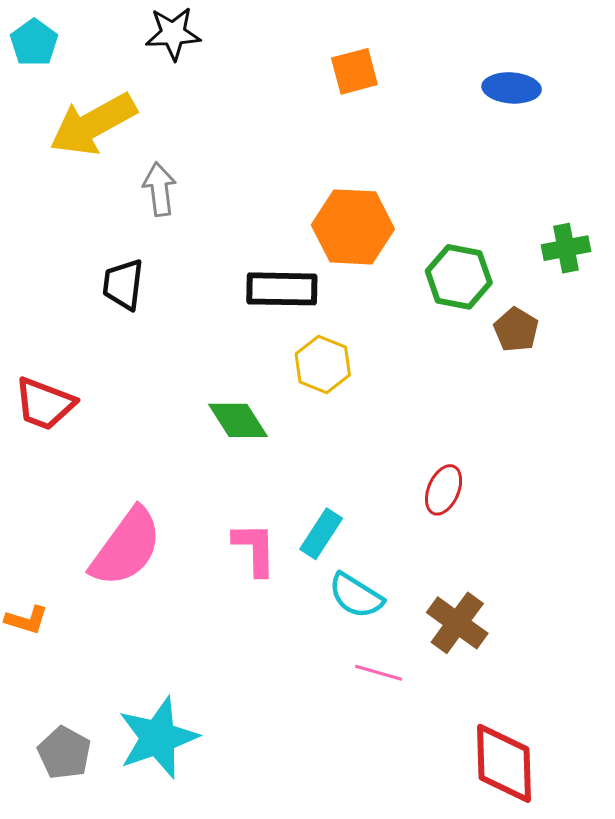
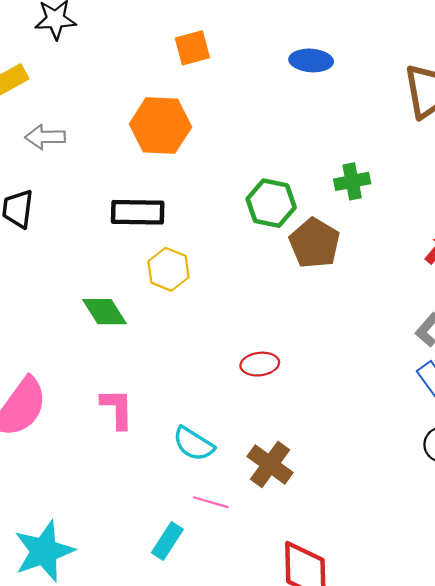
gray arrow: (159, 189) -> (45, 137), turned -84
orange hexagon: (353, 227) -> (160, 126), moved
brown pentagon: (516, 330) -> (315, 243), size x1.5
red ellipse: (444, 490) -> (260, 364), turned 60
cyan rectangle: (321, 534) -> (167, 541), moved

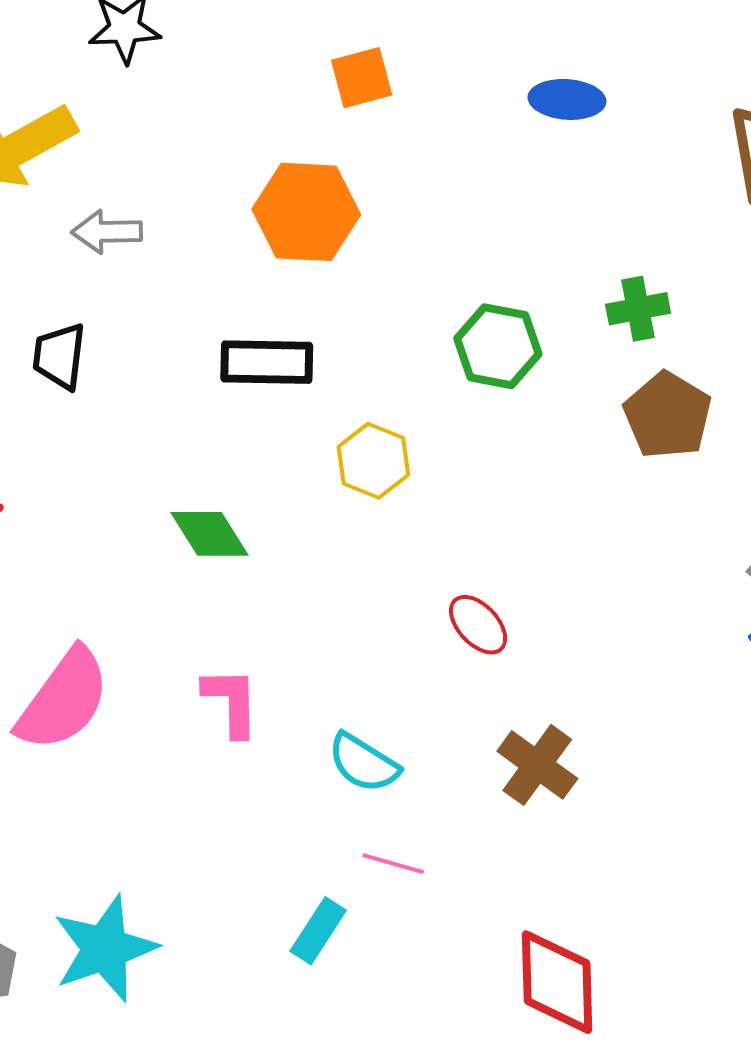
brown pentagon: (315, 243) -> (668, 415), moved
yellow hexagon: (168, 269) -> (373, 461), moved
red ellipse: (260, 364) -> (478, 625), turned 54
brown cross: (270, 464) -> (537, 765), moved

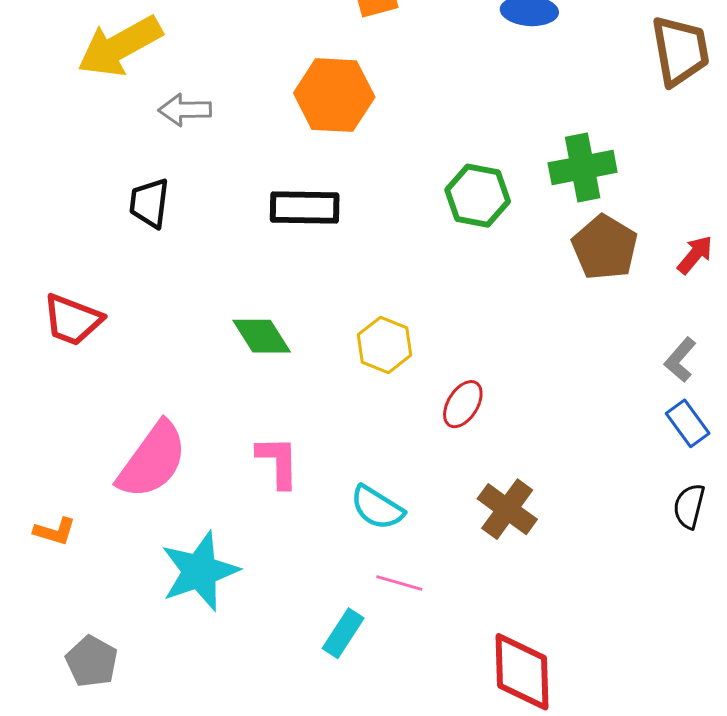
green cross: (638, 309) -> (583, 168), size x1.4
yellow hexagon: (373, 461) -> (384, 345), moved
red ellipse: (478, 625) -> (463, 404), turned 75
cyan star: (105, 949) -> (200, 571), moved

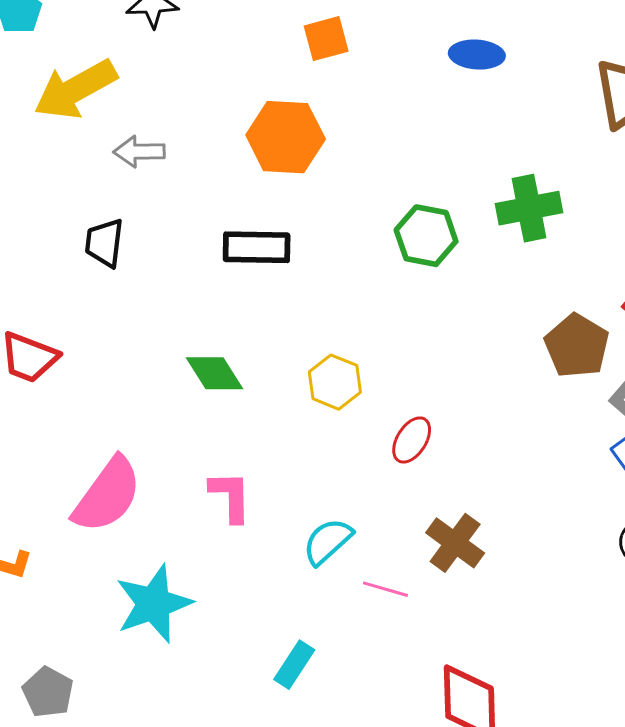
brown pentagon: (605, 247) -> (577, 346), moved
cyan semicircle: (377, 508) -> (328, 541), turned 106
pink line: (399, 583) -> (386, 589), moved

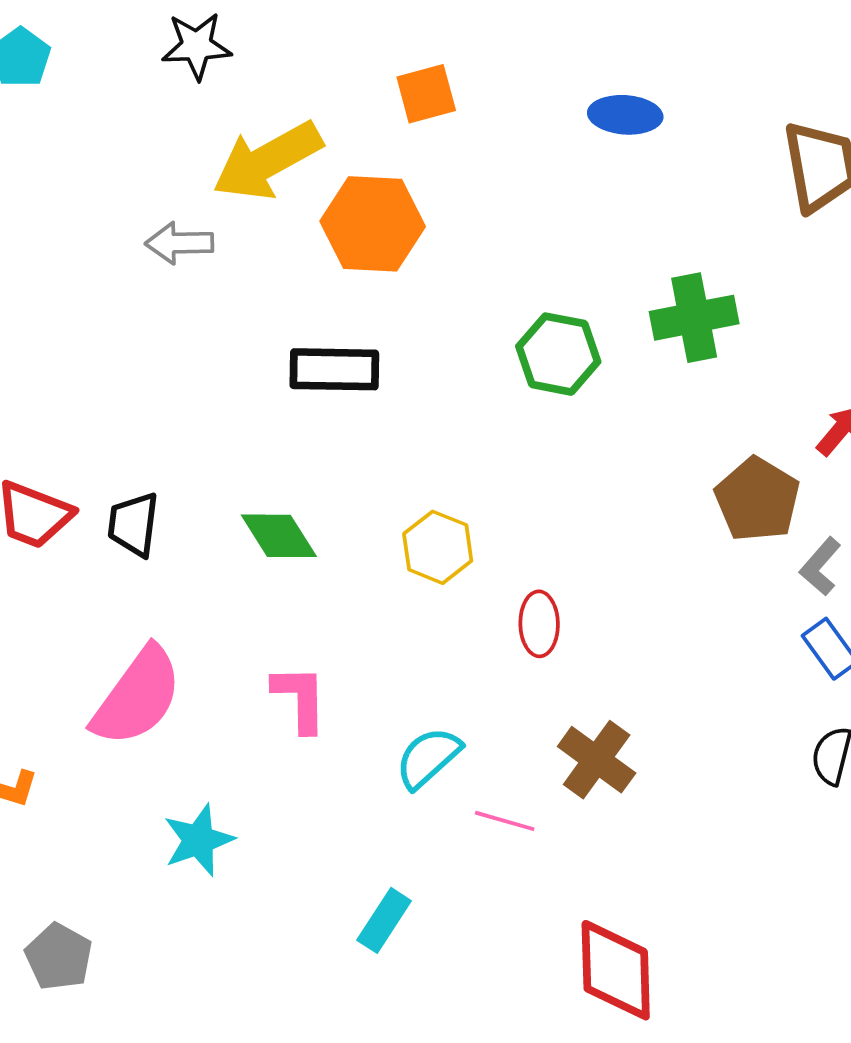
yellow arrow: (75, 89) -> (267, 161), moved
black trapezoid: (104, 243) -> (133, 524), moved
red ellipse: (412, 440) -> (539, 624), turned -33
cyan star: (154, 604) -> (198, 840), size x0.7

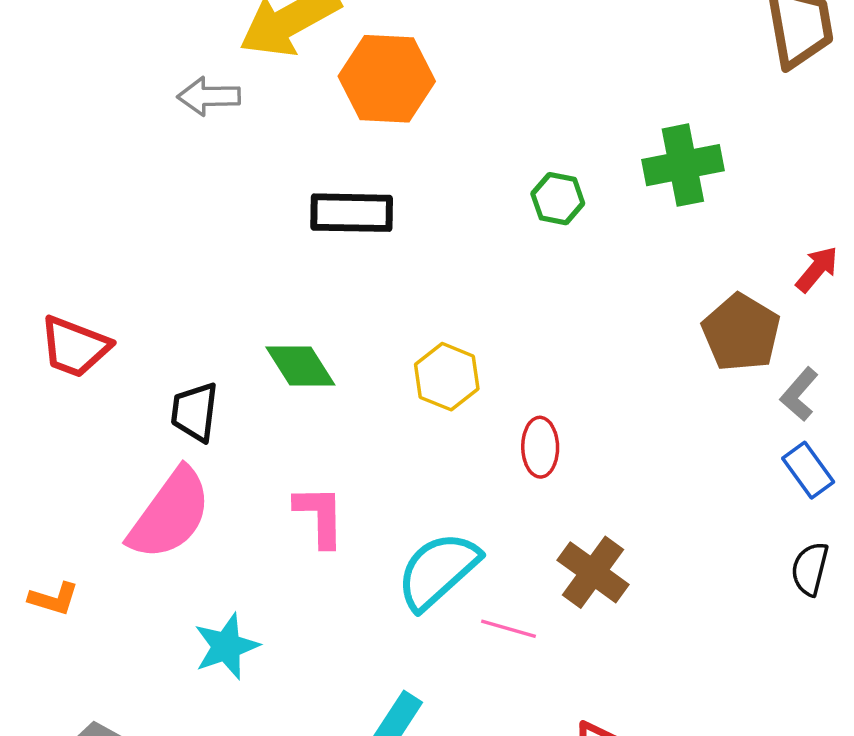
green hexagon: (558, 354) -> (558, 199), size x0.7
black trapezoid: (133, 524) -> (195, 412), moved
cyan semicircle: (428, 758) -> (438, 571), size x1.4

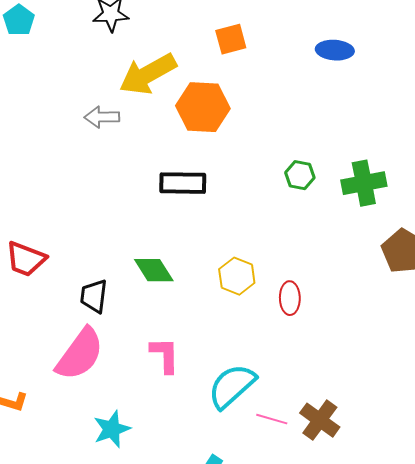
green cross: (683, 165) -> (364, 183), moved
red ellipse: (540, 447) -> (290, 298), moved
brown cross: (593, 572) -> (320, 420), moved

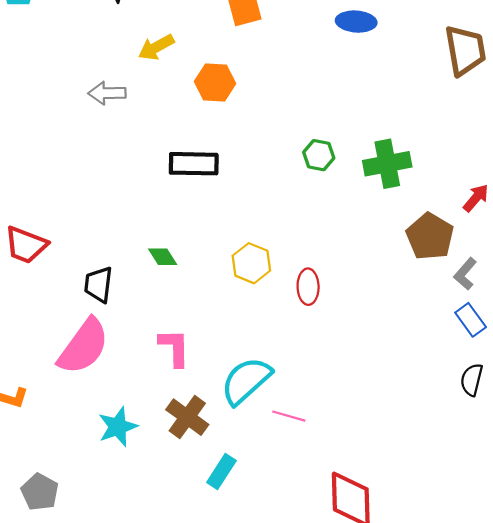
yellow arrow: (148, 74) -> (156, 47), size x0.6
orange hexagon: (203, 107) -> (215, 82), size x0.7
green diamond: (154, 270) -> (163, 257), size x0.7
brown cross: (320, 420) -> (187, 417), moved

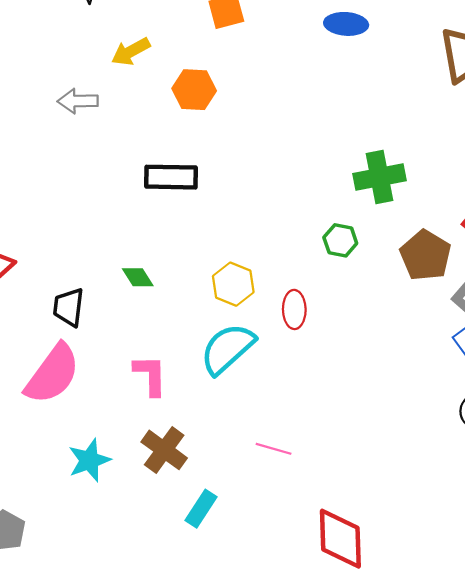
green hexagon: (319, 155) -> (340, 240), moved
cyan semicircle: (246, 381) -> (227, 349), moved

